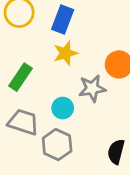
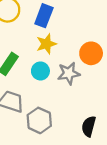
cyan circle: (63, 108) -> (40, 71), moved

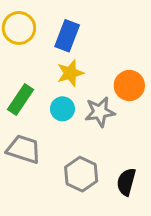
gray hexagon: (39, 120) -> (81, 174), moved

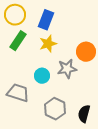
green rectangle: (21, 99) -> (18, 41), moved
cyan circle: (62, 109) -> (42, 76), moved

